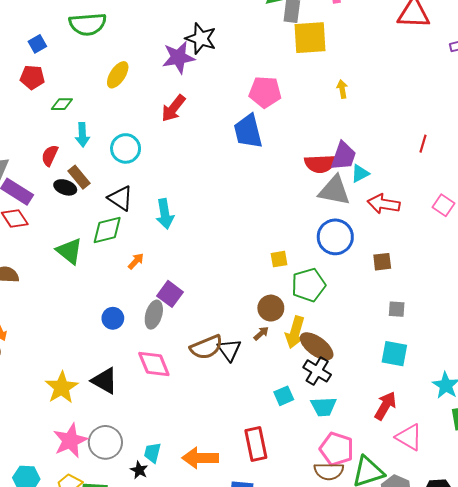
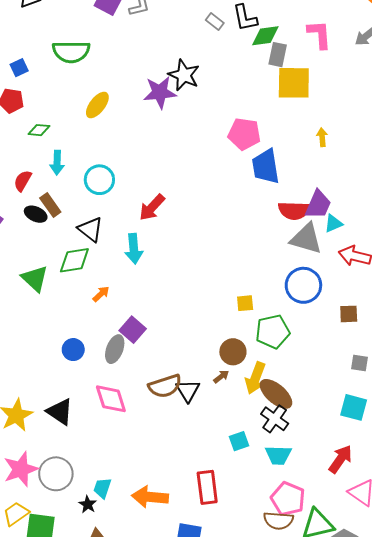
red arrow: (173, 108) -> (152, 207), moved
blue trapezoid: (248, 131) -> (266, 166), moved

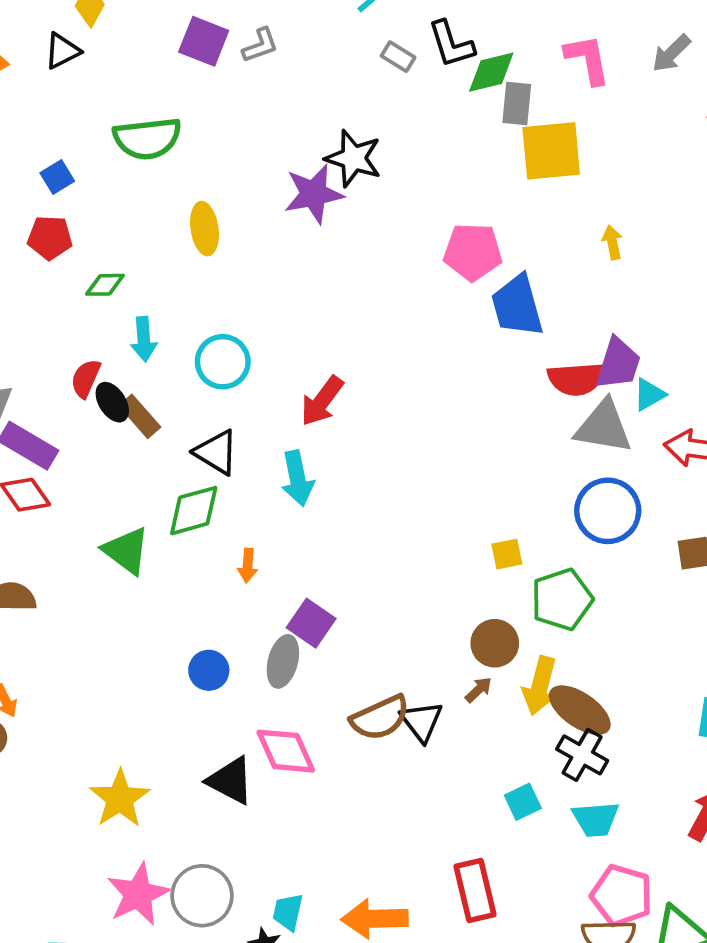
yellow ellipse: (97, 105) -> (205, 229), turned -40
black ellipse: (36, 214) -> (112, 402), moved, turned 40
orange arrow: (101, 294) -> (248, 565), turned 144
black triangle: (60, 412) -> (230, 781), moved

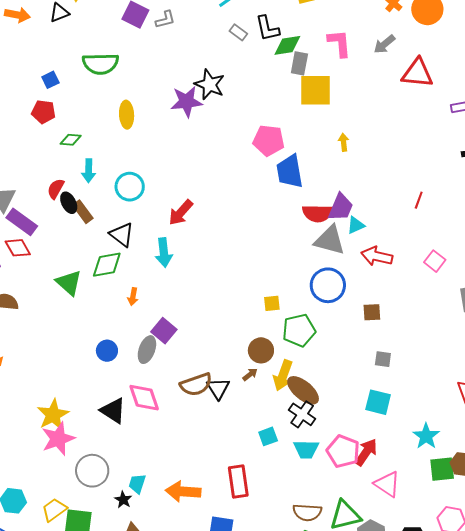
pink star: (138, 894) -> (58, 439), moved
pink pentagon: (622, 895) -> (343, 451), moved

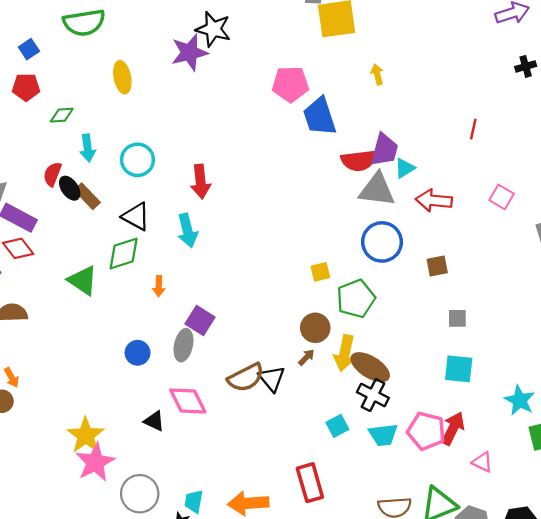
red arrow: (181, 213) -> (201, 182), turned -40
black triangle: (113, 411) -> (154, 421), size x0.7
pink triangle: (387, 484) -> (482, 462), size x0.7

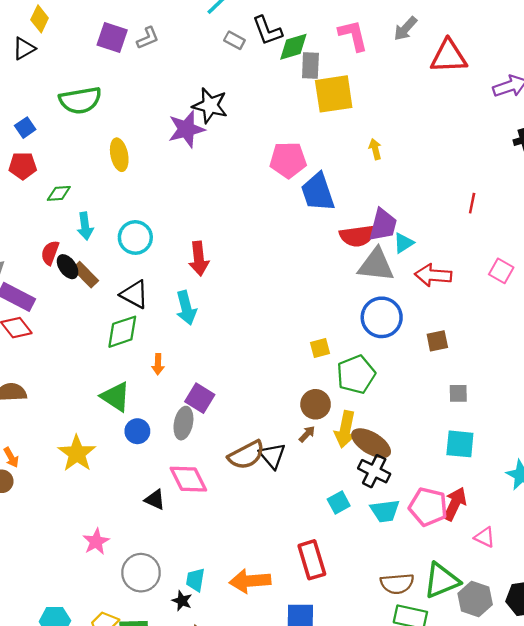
green triangle: (83, 280) -> (116, 397), moved
yellow star: (86, 435) -> (77, 453), moved
pink star: (95, 462) -> (96, 542), size x0.7

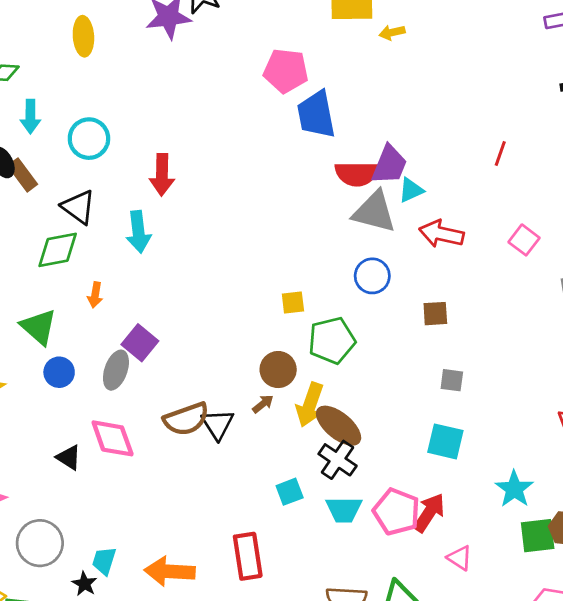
yellow arrow: (375, 149) -> (392, 32), moved, turned -96
blue circle: (382, 317) -> (372, 276), size x0.7

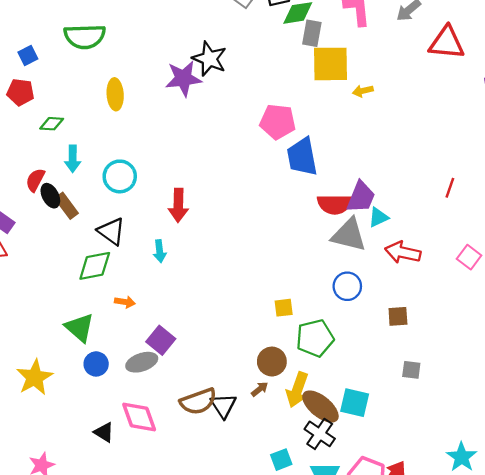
cyan arrow: (138, 232) -> (160, 251), size x0.7
orange arrow: (95, 295) -> (125, 302), turned -90
gray ellipse: (116, 370) -> (142, 362), turned 52
cyan square: (445, 441) -> (355, 403), moved

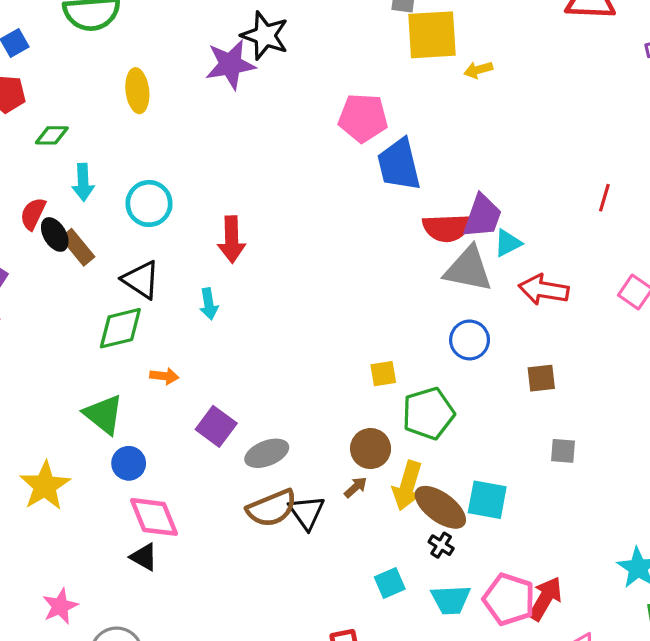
gray ellipse: (142, 362) -> (267, 453), moved
pink diamond: (139, 417) -> (154, 517), moved
black cross: (320, 434) -> (441, 545), size x0.6

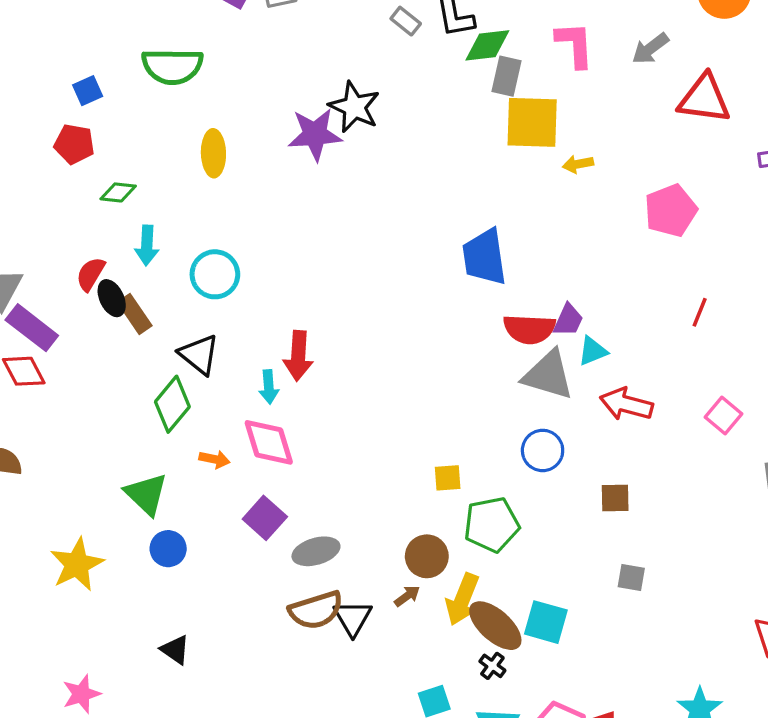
pink pentagon: (363, 118) -> (671, 211), moved, turned -30
purple trapezoid: (482, 216) -> (568, 320), size x0.7
red arrow: (232, 239) -> (298, 356), moved
green diamond: (120, 328) -> (172, 404), turned -42
pink diamond: (154, 517) -> (269, 442), moved

